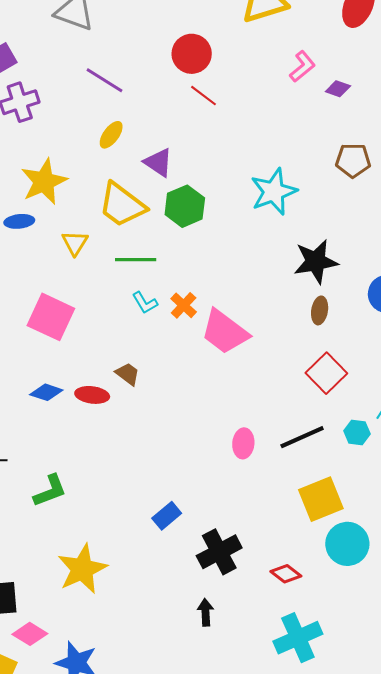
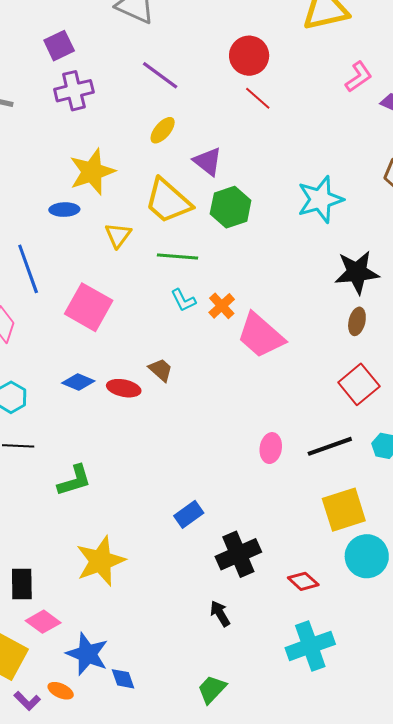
black arrow: (205, 612) -> (220, 614), turned -32

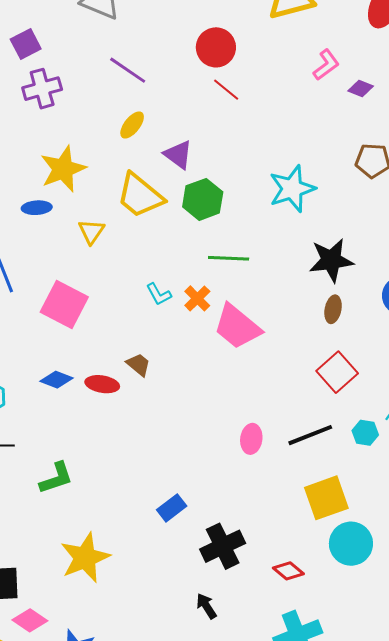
green line: (178, 257) -> (229, 258), moved

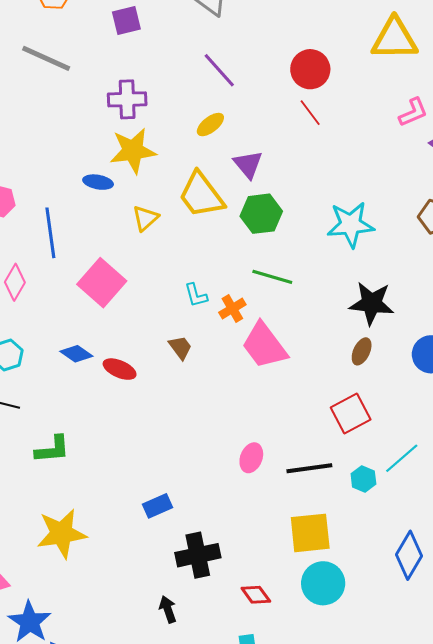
purple cross: (42, 89) -> (127, 99), moved
brown trapezoid: (138, 365) -> (180, 348), moved

